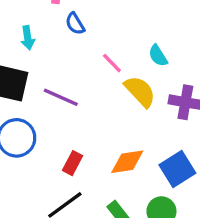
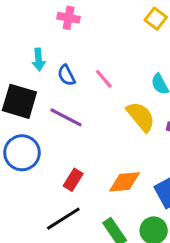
blue semicircle: (75, 24) -> (66, 75), moved
pink line: (112, 63) -> (104, 79), moved

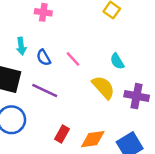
red rectangle: (73, 180) -> (62, 134), moved

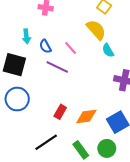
yellow semicircle: (103, 87) -> (96, 30), moved
purple line: (45, 91) -> (57, 67), moved

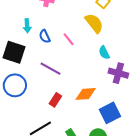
cyan semicircle: (108, 50) -> (104, 53), moved
purple line: (57, 67) -> (51, 69), moved
orange diamond: (86, 116) -> (86, 94), moved

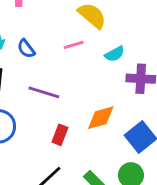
pink line: (69, 39) -> (74, 45), moved, turned -56
cyan semicircle: (104, 53) -> (115, 54), turned -80

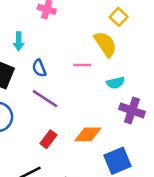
blue semicircle: (26, 49) -> (39, 68), moved

